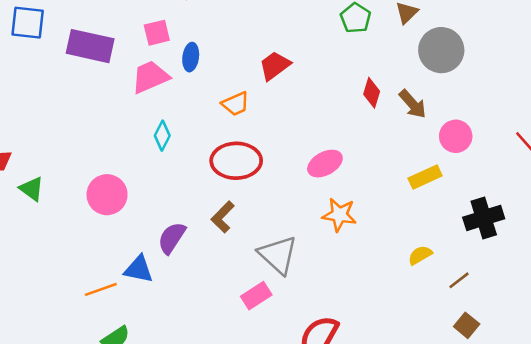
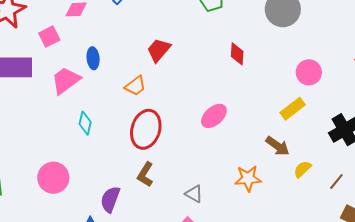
pink square: (157, 33) -> (49, 37), moved
brown arrow: (413, 104) -> (278, 146), moved
red ellipse: (236, 161) -> (146, 129), turned -60
orange star: (339, 215) -> (248, 178), moved
gray triangle: (278, 255) -> (194, 194), size x0.6

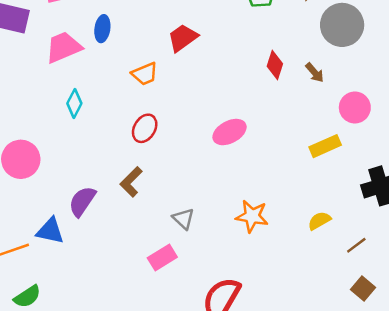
red ellipse: (146, 129) -> (145, 128), size x0.6
brown arrow: (278, 146) -> (315, 73), moved, size x0.7

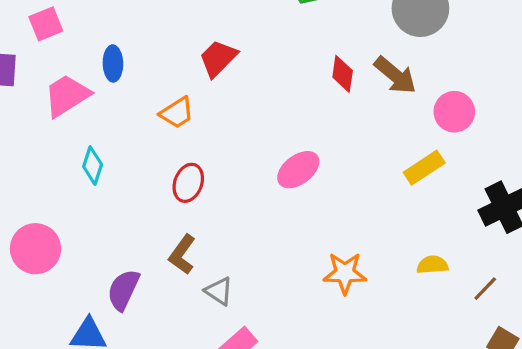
brown arrow: (315, 73) -> (395, 75), size x1.6
gray triangle: (183, 219) -> (219, 291), moved
yellow semicircle: (319, 221) -> (432, 265), turned 35

